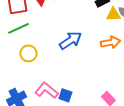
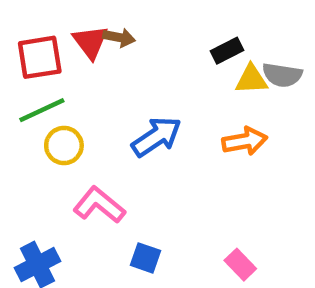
yellow circle: (28, 53) -> (64, 145), moved
pink L-shape: (46, 90) -> (99, 205), moved

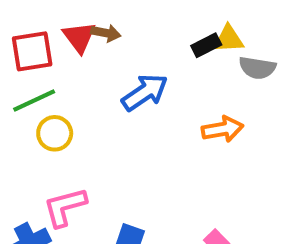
yellow triangle: (251, 79) -> (229, 39), moved
blue arrow: (157, 137) -> (145, 92), moved
pink L-shape: (99, 205) -> (65, 207), moved, turned -54

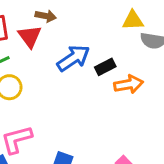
red triangle: (79, 37) -> (30, 36), moved
black rectangle: (206, 45) -> (105, 67), moved

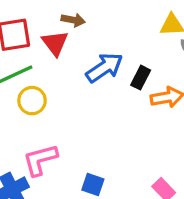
black rectangle: (105, 67) -> (141, 78), turned -36

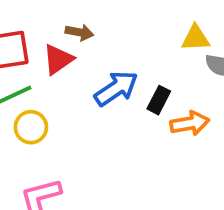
red triangle: (55, 43) -> (58, 59), turned 32

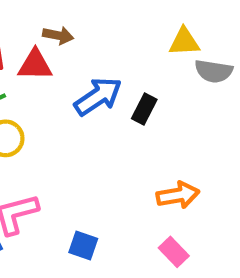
red triangle: (58, 59) -> (35, 65), turned 36
orange arrow: (190, 123) -> (178, 195), moved

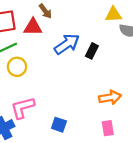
brown arrow: (58, 35) -> (45, 11), turned 42
pink rectangle: (174, 252) -> (108, 128), turned 35

